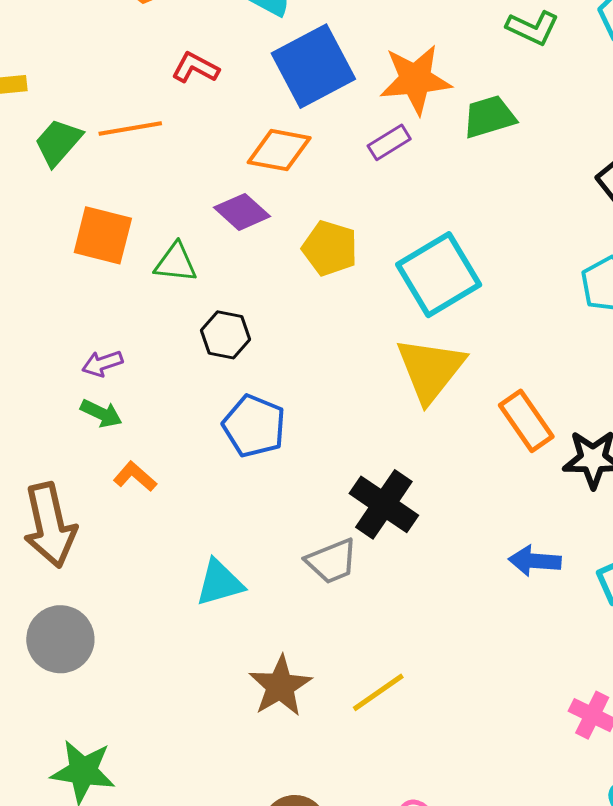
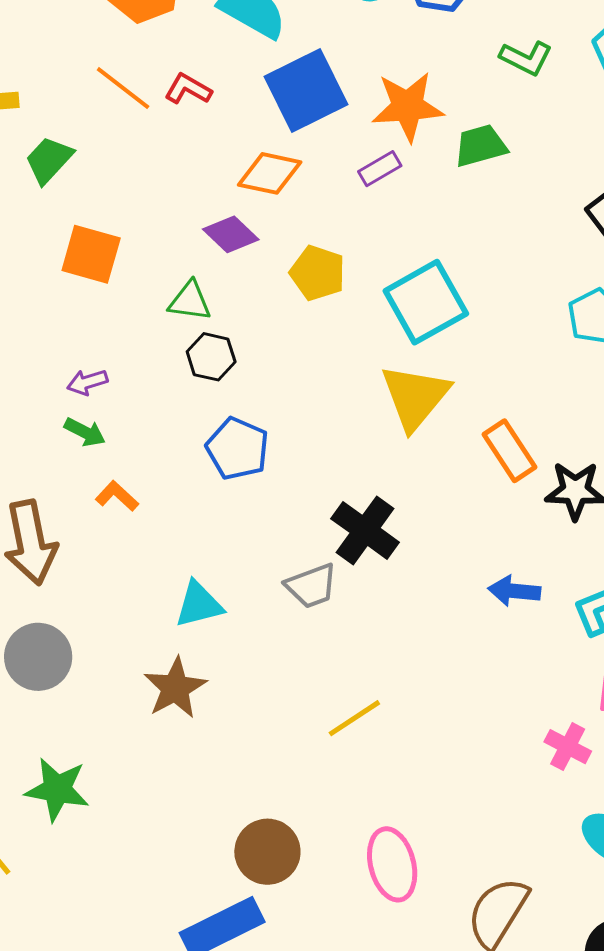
orange line: (130, 128) -> (123, 88), moved, turned 46
green triangle: (176, 263) -> (190, 301), moved
brown star: (280, 686) -> (175, 688), moved

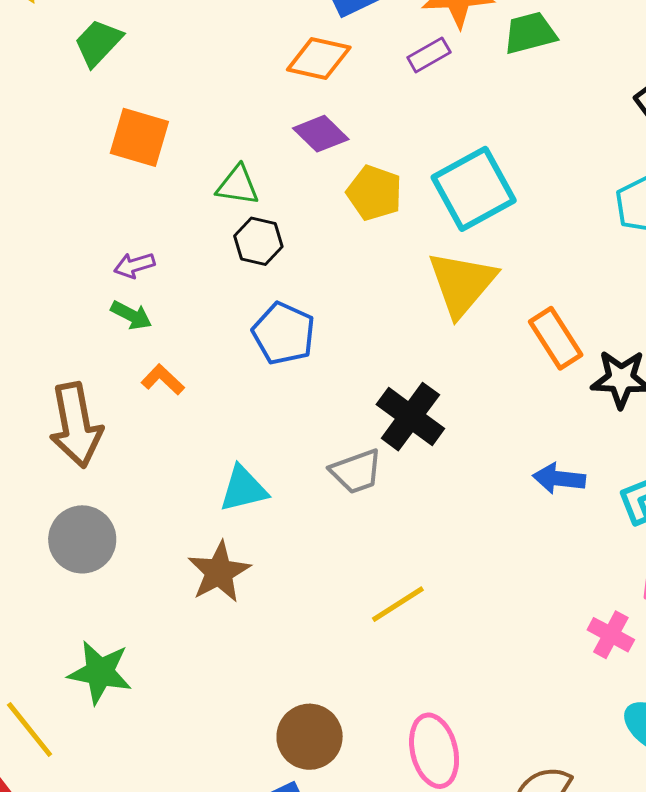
purple diamond: (231, 234) -> (321, 134), moved
yellow pentagon: (318, 273) -> (374, 193), moved

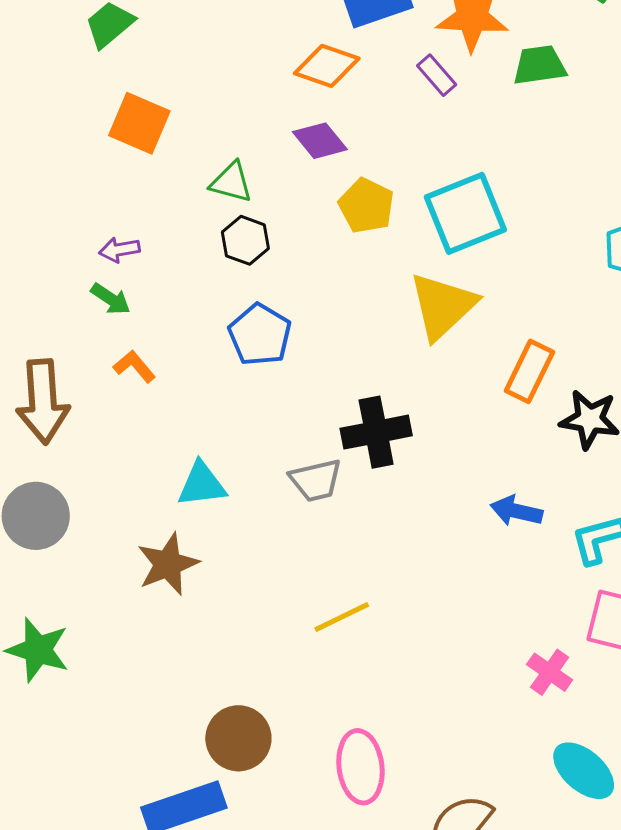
purple rectangle: (429, 55) -> (437, 75), turned 72
orange rectangle: (556, 338) -> (529, 371), turned 52
black cross: (410, 417) -> (376, 432), turned 36

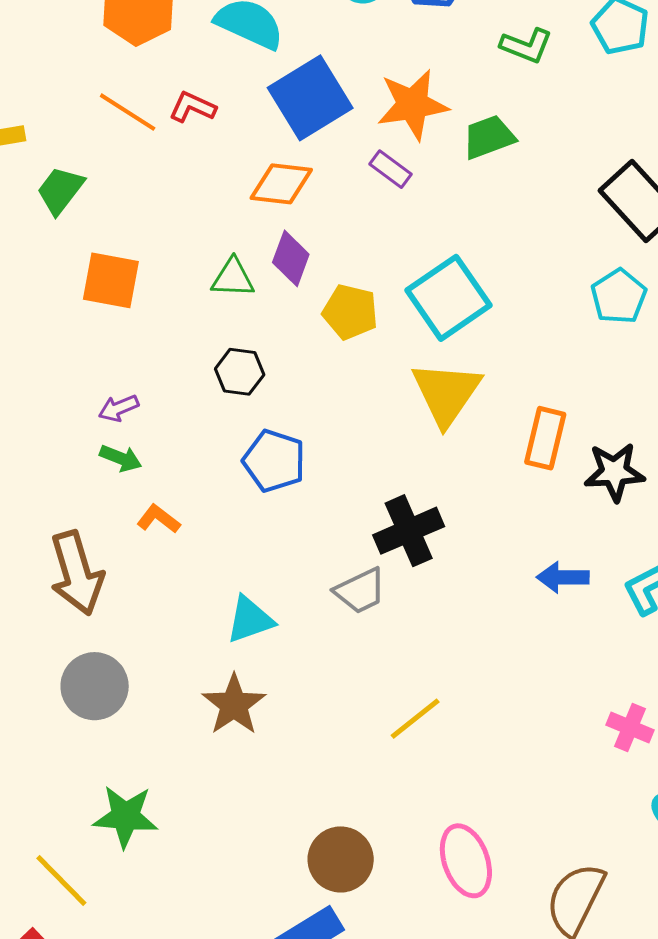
purple diamond: (320, 141) -> (291, 258), turned 72
green triangle: (231, 182) -> (233, 278), moved

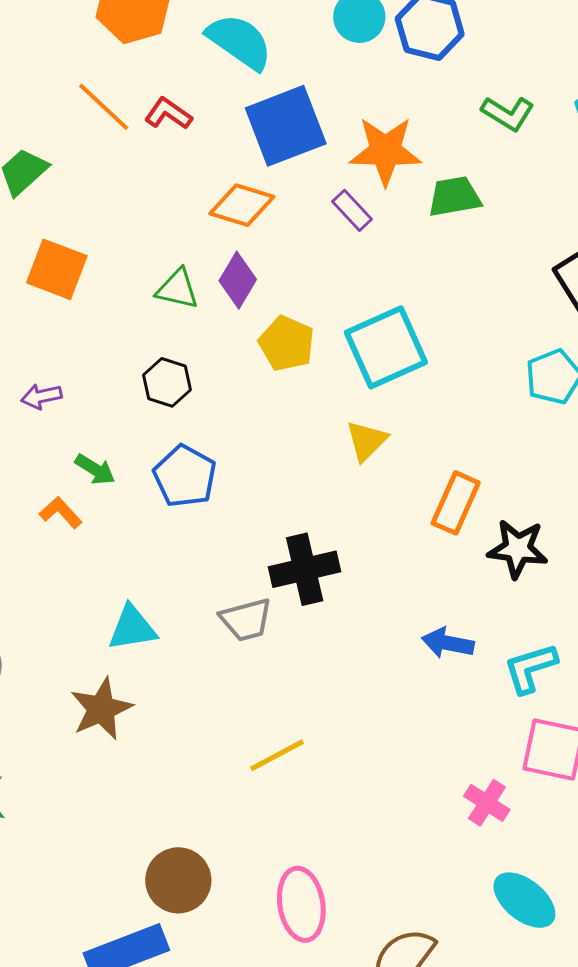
yellow triangle: (446, 393) -> (366, 441), size x0.6
green arrow: (121, 458) -> (95, 469), moved

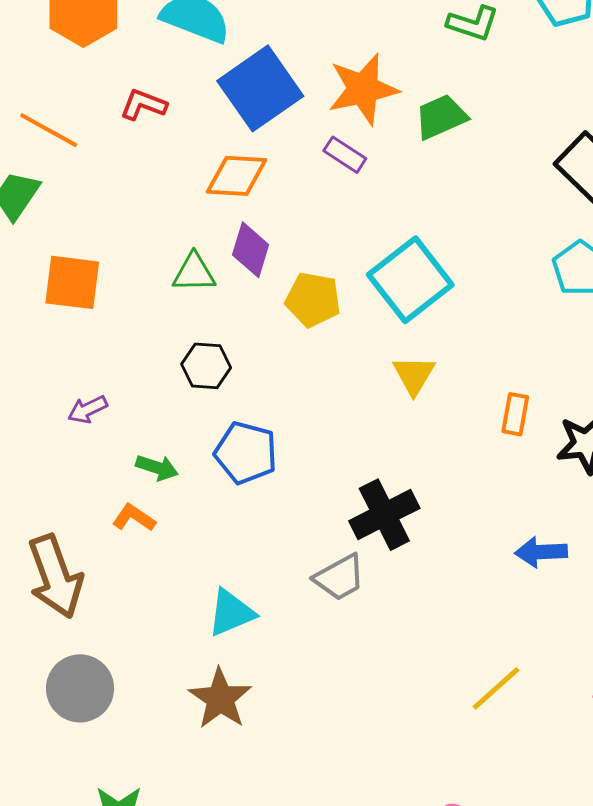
orange line: (104, 107) -> (49, 130), moved
orange rectangle: (456, 503) -> (515, 414), size x0.7
yellow line: (277, 755) -> (496, 688), moved

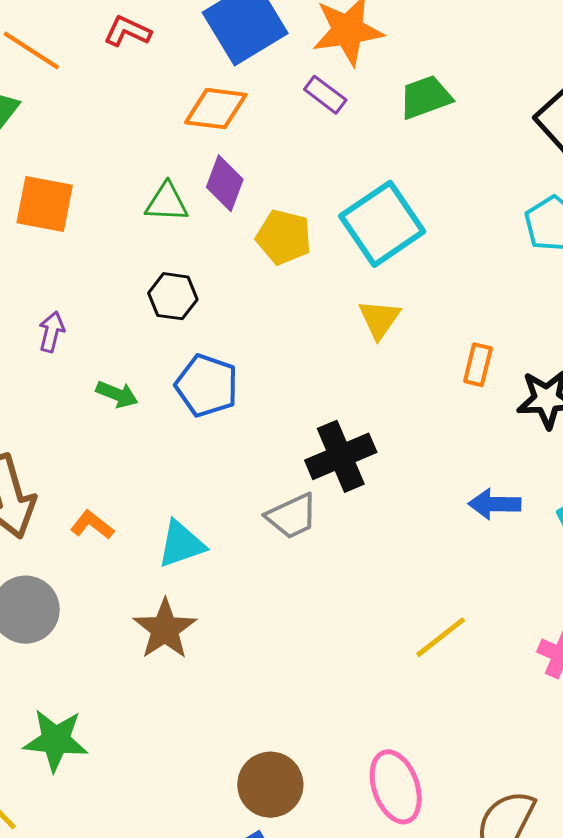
green trapezoid: (441, 117) -> (425, 97), moved
purple arrow: (88, 409) -> (52, 332), turned 126
orange L-shape: (134, 518) -> (92, 525), moved

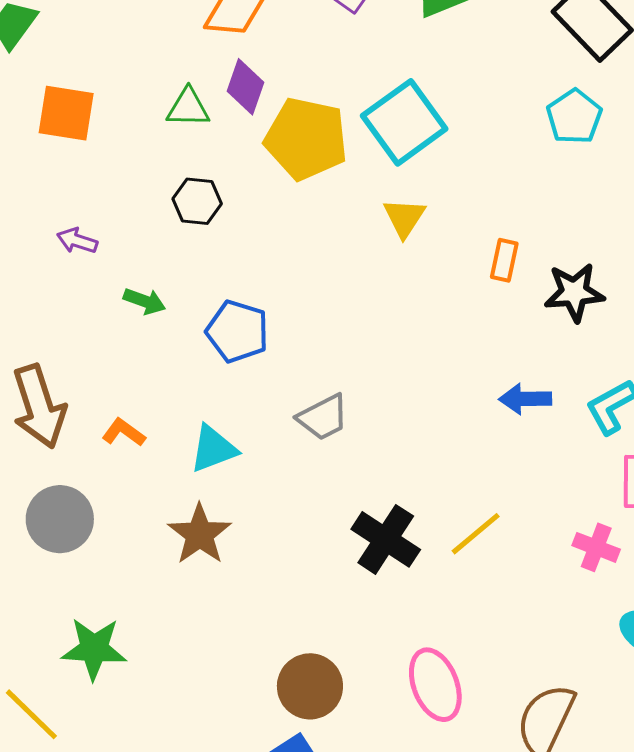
yellow pentagon: (284, 237) -> (306, 139), size x1.5
purple arrow: (52, 332) -> (77, 241), turned -84
blue pentagon: (207, 385) -> (237, 331), moved
black cross: (341, 456) -> (386, 539), moved, turned -32

